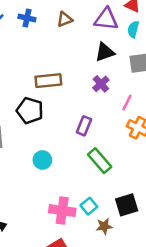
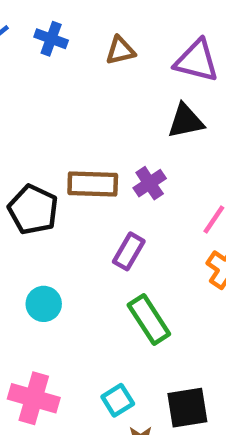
brown rectangle: (48, 81) -> (93, 184), moved
purple cross: (101, 84) -> (150, 183), moved
pink cross: (62, 211) -> (34, 398), moved

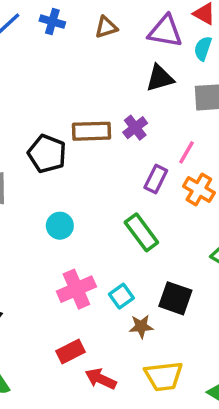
purple rectangle: (129, 251) -> (156, 179), moved
pink cross: (34, 398) -> (76, 289), moved, turned -36
black square: (187, 408) -> (175, 298), turned 32

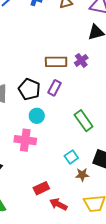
black pentagon: (47, 154) -> (29, 89), moved
purple rectangle: (156, 179) -> (54, 88), moved
pink cross: (76, 289) -> (25, 140), moved, turned 30

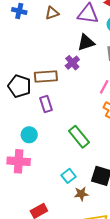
purple cross: (81, 60) -> (72, 63), moved
purple rectangle: (54, 88) -> (46, 104), turned -42
black pentagon: (29, 89) -> (19, 86), moved

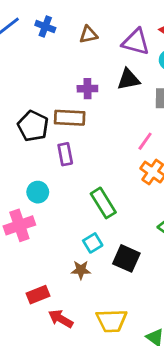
purple cross: (72, 63) -> (87, 89), moved, turned 32
pink cross: (19, 161) -> (19, 225), turned -30
cyan square: (68, 176) -> (93, 243), moved
brown star: (81, 194) -> (81, 270), moved

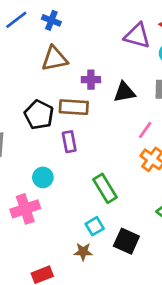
brown triangle: (88, 35) -> (54, 59), moved, size x1.5
black triangle: (128, 79) -> (124, 92), moved

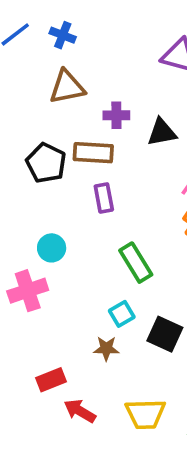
purple rectangle: (69, 142) -> (104, 198), moved

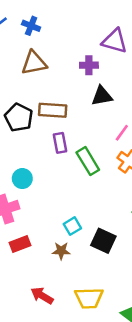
purple cross: (116, 115) -> (89, 65), moved
green rectangle: (136, 263) -> (88, 161), moved
red rectangle: (51, 380) -> (20, 244), moved

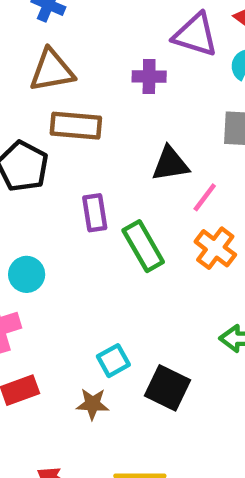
black triangle: (102, 96) -> (170, 164), moved
brown rectangle: (53, 110) -> (76, 126), moved

